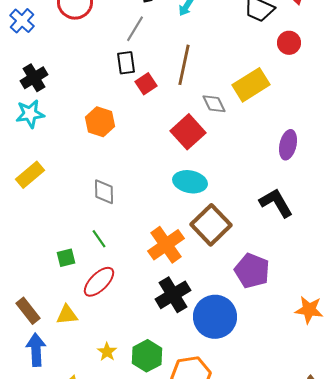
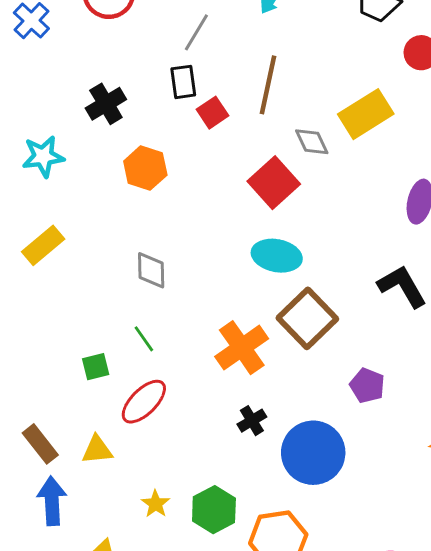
black cross: (34, 78) -> (106, 104), moved
purple pentagon: (252, 271) -> (367, 386), size x0.7
black cross: (173, 295) -> (252, 421), size x0.6

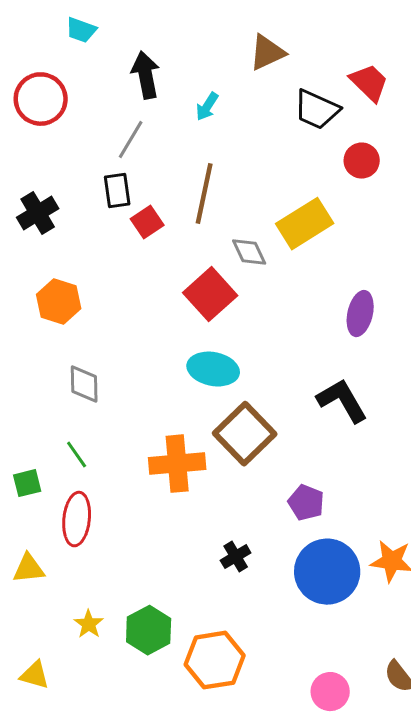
orange hexagon: (145, 168) -> (59, 302), moved
orange cross: (242, 348) -> (177, 464), turned 30
red ellipse: (144, 402) -> (77, 519), turned -39
black cross: (252, 421) -> (236, 557), moved
blue circle: (313, 453) -> (327, 572), moved

